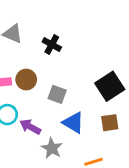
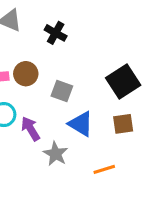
purple arrow: (30, 127) -> (30, 129), turned 30

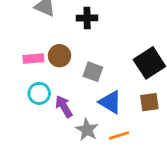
black cross: (56, 33) -> (87, 18), turned -30
orange line: (104, 169) -> (119, 136), moved

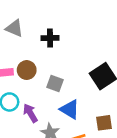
brown square: (149, 102) -> (104, 123), moved

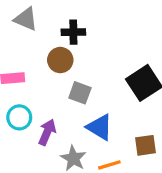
brown circle: (27, 70) -> (60, 60), moved
purple arrow: (30, 113) -> (47, 132), turned 54

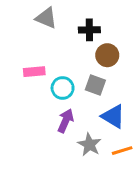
brown circle: (60, 60) -> (107, 55), moved
cyan circle: (19, 117) -> (63, 88), moved

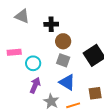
gray square: (95, 85) -> (63, 60), moved

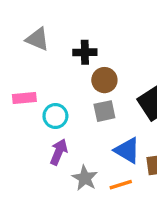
gray square: (63, 60) -> (104, 111), turned -32
blue triangle: (67, 82) -> (127, 150), moved

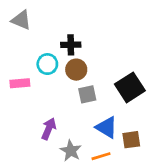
gray triangle: (37, 39) -> (21, 20), moved
brown circle: (104, 80) -> (76, 70), moved
cyan circle: (55, 116) -> (47, 64), moved

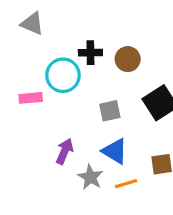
cyan circle: (47, 64) -> (63, 75), size x1.4
brown circle: (76, 70) -> (128, 59), moved
blue triangle: (107, 127) -> (115, 151), moved

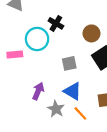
black cross: (90, 53) -> (56, 23), turned 32
brown circle: (128, 59) -> (91, 33), moved
orange line: (126, 184) -> (80, 113), turned 64

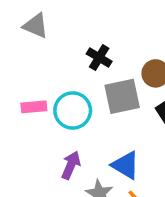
cyan circle: (37, 39) -> (73, 110), moved
gray square: (69, 63) -> (122, 96), moved, size x1.5

